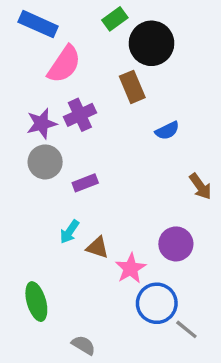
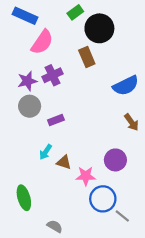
blue semicircle: (167, 131) -> (126, 86), moved, size x1.6
pink star: (131, 268) -> (86, 176), turned 30

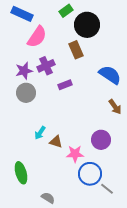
blue semicircle: (126, 86) -> (110, 75), turned -120
purple rectangle: (56, 120) -> (65, 85), moved

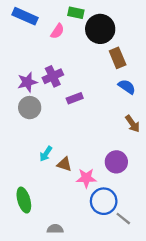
green rectangle: (66, 11) -> (76, 13), turned 48
pink semicircle: (37, 37) -> (57, 31), moved, size x0.6
brown rectangle: (76, 50) -> (118, 58), moved
blue semicircle: (110, 75) -> (127, 87), size x0.7
gray semicircle: (48, 198) -> (55, 229), turned -32

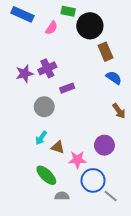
gray circle: (30, 108) -> (44, 107), moved
green ellipse: (24, 200) -> (46, 175), moved, turned -30
gray semicircle: (55, 229) -> (62, 196), moved

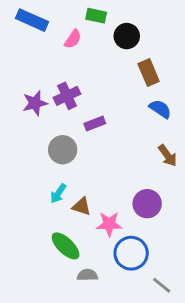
black circle: (90, 26) -> (127, 36), size x0.7
gray line: (111, 196) -> (162, 285), moved

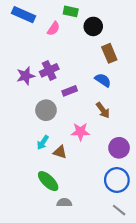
blue semicircle: (160, 109) -> (103, 80), moved
brown arrow: (168, 156) -> (103, 110), moved
purple circle: (147, 204) -> (119, 148), moved
pink star: (109, 224) -> (80, 132), moved
blue circle: (131, 253) -> (117, 180), moved

